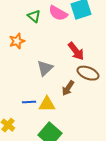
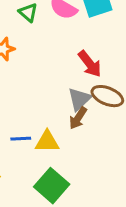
gray triangle: (45, 68) -> (79, 99), moved

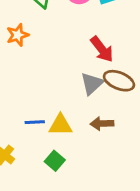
brown arrow: (78, 118) -> (102, 124), moved, turned 55
green square: (52, 186) -> (55, 161), moved, size x0.6

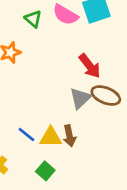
blue line: (35, 122) -> (26, 135), turned 42
brown arrow: (102, 124) -> (69, 136), moved, turned -100

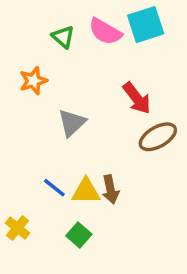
brown ellipse: (106, 95) -> (158, 137), turned -52
gray triangle: (80, 98) -> (72, 123), moved

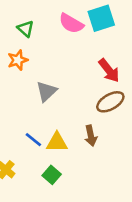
green triangle: (63, 37) -> (26, 29), moved
red arrow: (137, 98) -> (109, 70), moved
brown arrow: (110, 189) -> (91, 136), moved

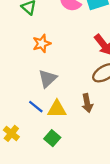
orange star: (18, 60) -> (42, 44), moved
gray triangle: (46, 91) -> (48, 79), moved

